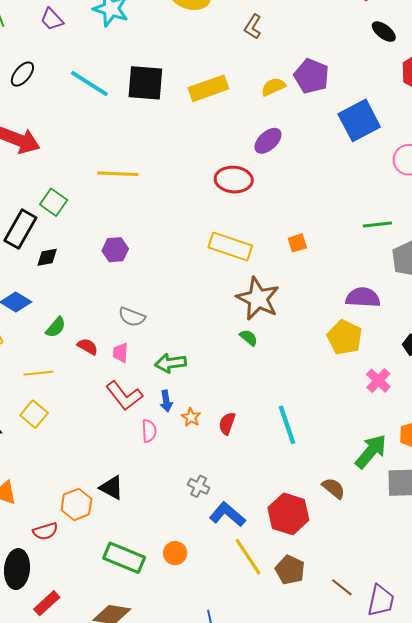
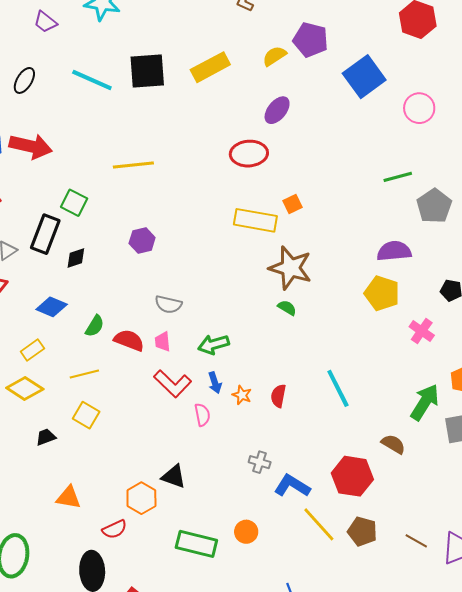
orange square: (297, 243) -> (292, 204), moved
red semicircle: (88, 347) -> (129, 340), size x1.4

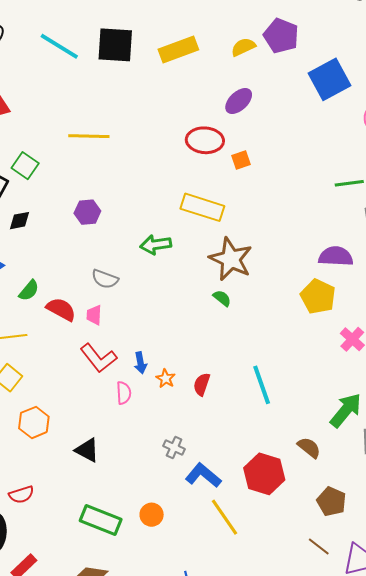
orange square: (292, 204) -> (241, 160), moved
green arrow: (213, 344) -> (156, 245), moved
orange hexagon: (141, 498) -> (34, 422), moved
brown pentagon: (362, 531) -> (331, 501), moved

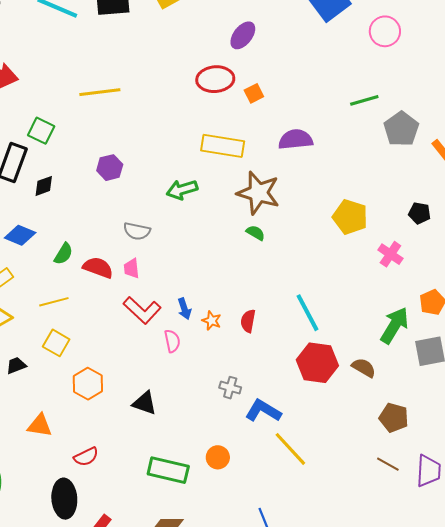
purple semicircle: (336, 256) -> (296, 139), moved
red hexagon: (264, 474) -> (317, 363), moved

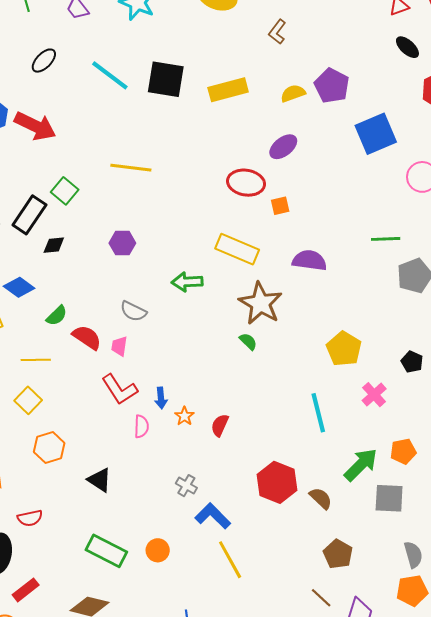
cyan line: (308, 313) -> (318, 413), moved

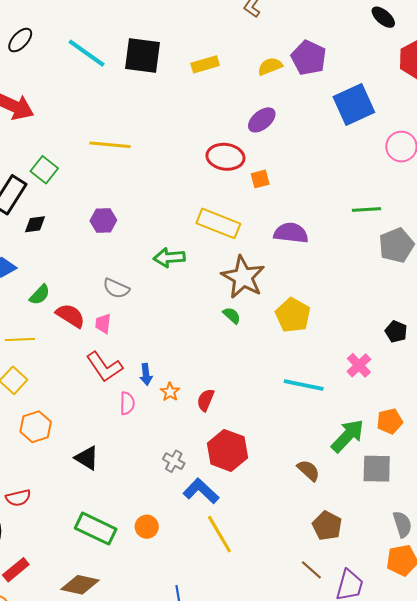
yellow rectangle: (228, 90) -> (205, 64), size x0.7
yellow pentagon: (344, 349) -> (293, 315), moved
cyan line: (318, 413) -> (304, 385), turned -63
red hexagon: (277, 482) -> (228, 450), moved

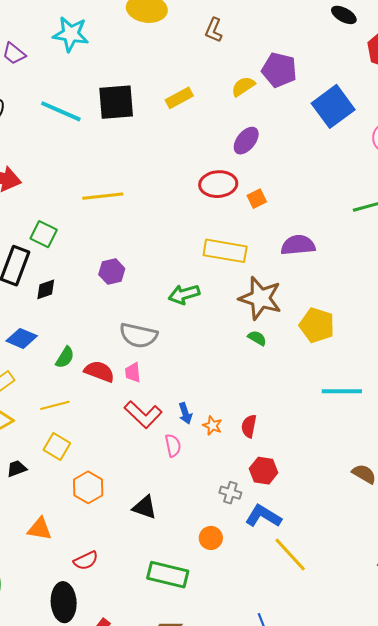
gray semicircle: (116, 288) -> (138, 335), size x1.4
red hexagon: (228, 450) -> (264, 471), moved, size x0.7
orange circle: (147, 527) -> (211, 538), moved

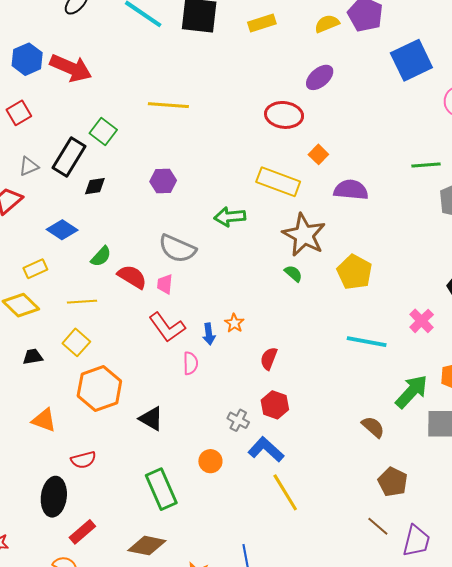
orange square: (257, 199) -> (318, 154), moved, turned -30
orange star: (212, 426) -> (234, 323), moved
orange hexagon: (88, 487) -> (99, 388), size x1.4
green rectangle: (168, 575) -> (161, 489), turned 42

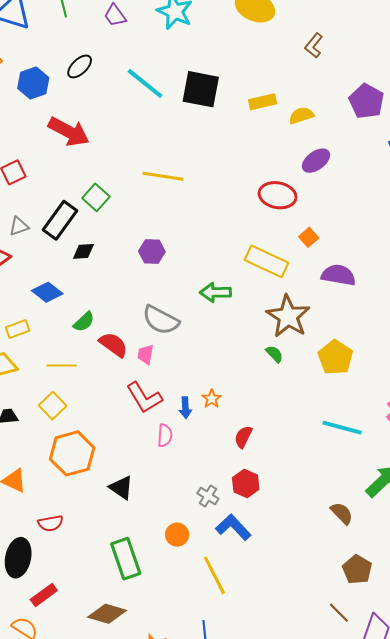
yellow semicircle: (327, 24) -> (301, 115), moved
blue hexagon: (27, 59) -> (33, 83), moved
yellow line: (285, 492) -> (214, 575), moved

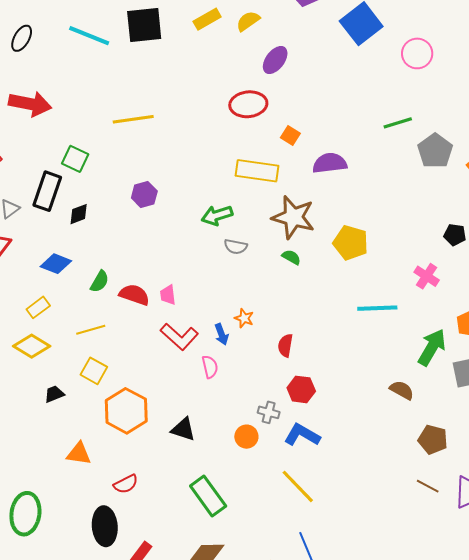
gray semicircle: (161, 320) -> (236, 247), moved, size x0.6
orange circle: (177, 535) -> (246, 437), moved

